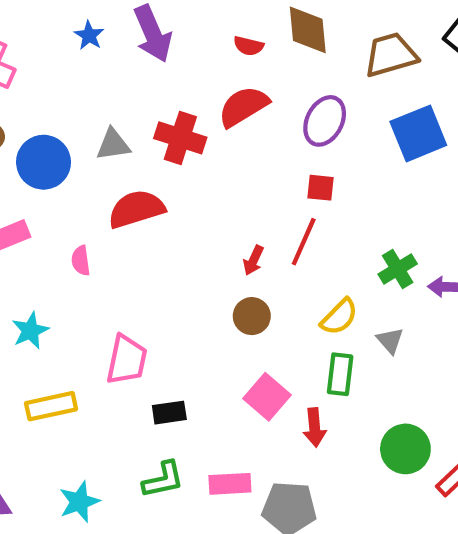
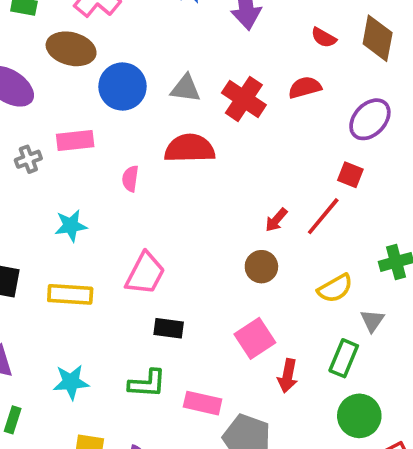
red semicircle: (243, 106) -> (305, 87), size x0.7
green rectangle: (340, 374) -> (344, 358), moved

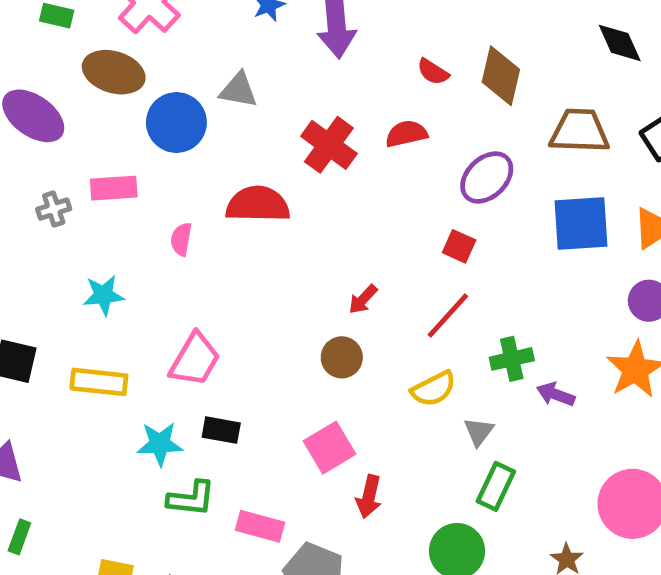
gray triangle: (186, 88) -> (238, 90), moved
red line: (323, 216) -> (448, 315), moved
green rectangle: (344, 358) -> (496, 486), moved
cyan star: (71, 382) -> (160, 444), moved

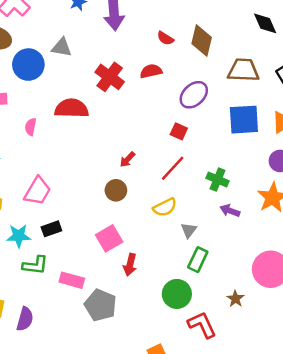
green cross: (512, 359) -> (217, 180), moved, turned 35
black rectangle: (221, 430) -> (51, 229), turned -30

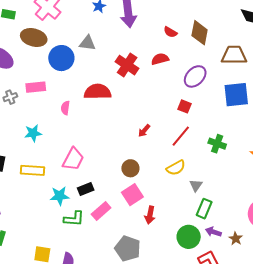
brown circle: (116, 190) -> (130, 168), moved
purple arrow: (230, 211) -> (213, 232), moved
pink rectangle: (72, 280) -> (101, 211), moved, turned -54

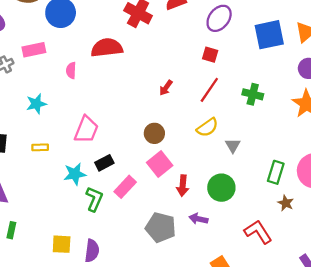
yellow rectangle: (32, 170) -> (40, 147), size x0.6
green rectangle: (204, 209) -> (276, 172), moved
green L-shape: (74, 219) -> (94, 199), turned -65
purple arrow: (213, 232) -> (198, 219), moved
green circle: (189, 237) -> (221, 188), moved

